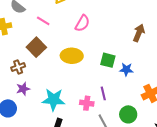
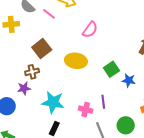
pink line: (43, 21) -> (49, 14), moved
green square: (108, 60) -> (111, 69), turned 35
brown cross: (18, 67) -> (32, 72), moved

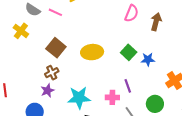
yellow cross: (11, 24) -> (21, 31), turned -35
pink semicircle: (90, 30) -> (131, 13), moved

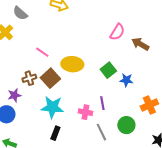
pink line: (55, 12) -> (42, 52), moved
brown arrow: (156, 22) -> (140, 44), turned -84
brown square: (56, 48) -> (50, 78), moved
purple star: (48, 91) -> (14, 95), moved

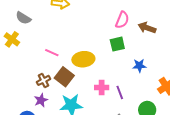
green square: (108, 70) -> (117, 44), moved, turned 35
purple star: (14, 95) -> (41, 100), moved
pink cross: (85, 112) -> (102, 87), moved

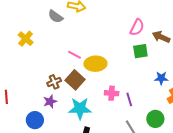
gray semicircle: (23, 18) -> (56, 16), moved
green square: (117, 44) -> (140, 51), moved
pink line: (52, 53) -> (74, 55), moved
blue star: (139, 66) -> (161, 78), moved

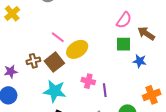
yellow ellipse: (95, 64) -> (77, 49), turned -40
blue star: (161, 78) -> (140, 61), moved
purple star: (50, 101) -> (11, 71), moved

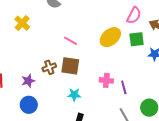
yellow ellipse: (77, 49) -> (110, 37), moved
brown square: (54, 62) -> (70, 66), turned -36
cyan star: (55, 91) -> (74, 95), size x0.6

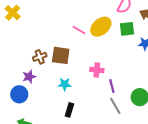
pink line: (71, 41) -> (79, 30), moved
purple star: (28, 81) -> (29, 77), moved
purple line: (124, 87) -> (112, 86), moved

